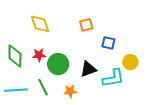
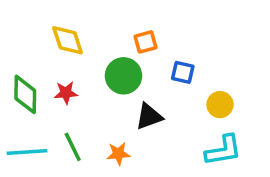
green circle: (58, 64) -> (123, 76), moved
cyan L-shape: (113, 78) -> (223, 150), moved

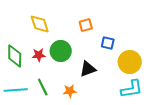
green circle: (123, 76) -> (61, 51), moved
yellow circle: (220, 105) -> (130, 62), size x1.5

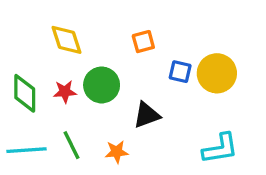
yellow circle: (130, 62) -> (217, 73), moved

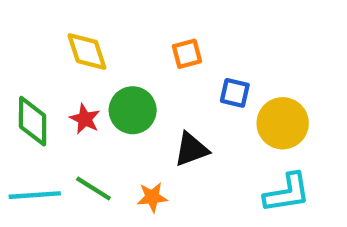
yellow circle: (217, 73) -> (283, 123), moved
red star: (65, 92) -> (85, 119), turned 30
green line: (72, 145) -> (93, 189), turned -32

